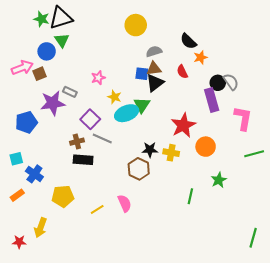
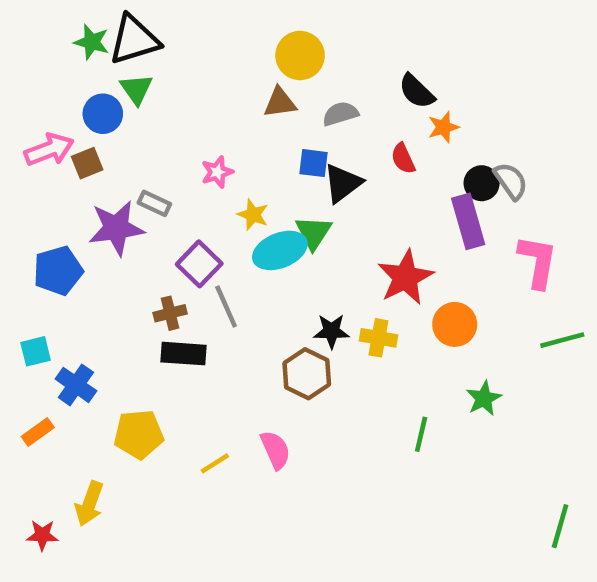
brown triangle: (154, 69) -> (280, 103), moved
gray line: (102, 138) -> (226, 306), turned 42

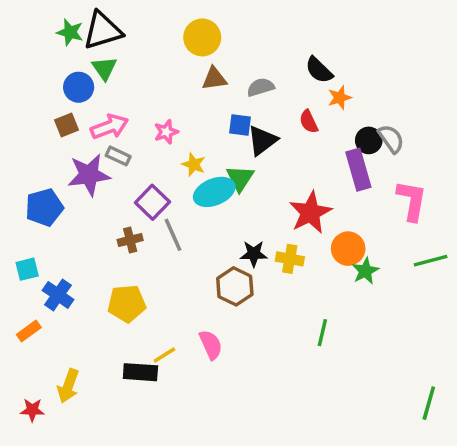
yellow circle: (300, 55) -> (202, 37), moved
pink arrow: (49, 150) -> (110, 127), moved
black rectangle: (183, 354) -> (140, 372), moved
green star: (484, 398) -> (365, 271), moved
yellow pentagon: (139, 434) -> (127, 304), moved

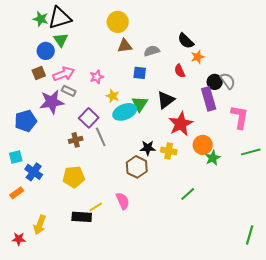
black triangle: (262, 140) -> (166, 100), moved
green line: (322, 333) -> (188, 194), turned 35

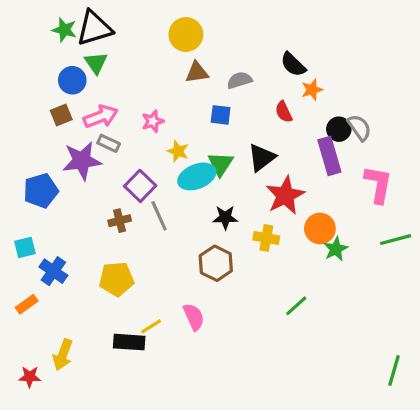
black star: (148, 148) -> (225, 217), moved

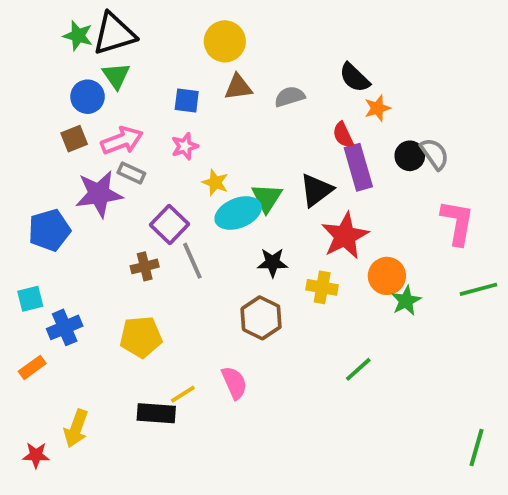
blue square: (221, 115) -> (187, 100), moved
purple rectangle: (329, 156) -> (358, 167), moved
blue cross: (53, 271) -> (65, 327), turned 32

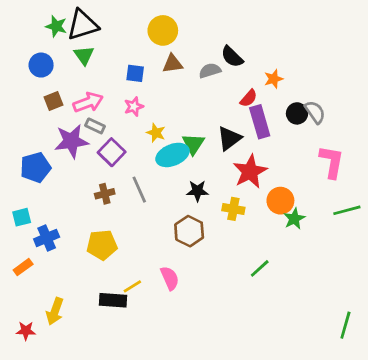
black semicircle: (354, 78) -> (232, 57), moved
blue circle: (88, 97) -> (41, 65), moved
red semicircle: (343, 135) -> (249, 98), turned -114
purple square: (170, 224) -> (112, 152), moved

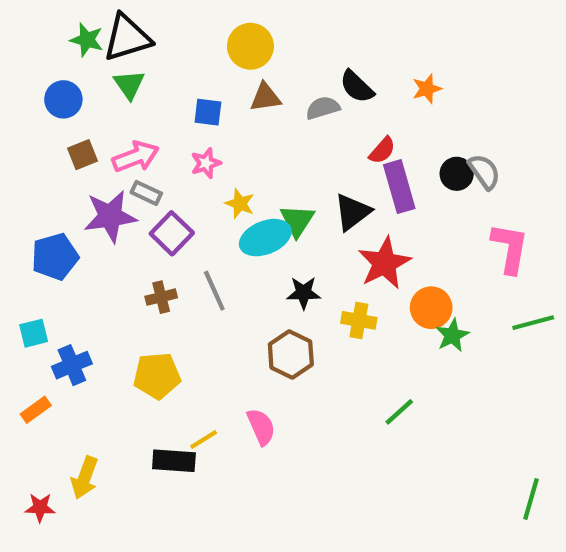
orange star: (274, 79) -> (427, 89), moved

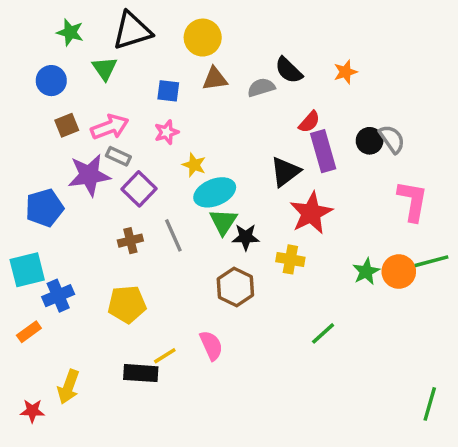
black triangle: (127, 38) -> (132, 31), moved
green triangle: (297, 221) -> (223, 222), moved
orange circle: (431, 308) -> (399, 272), moved
cyan square: (34, 333) -> (27, 270), size x1.5

